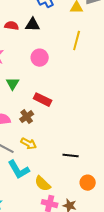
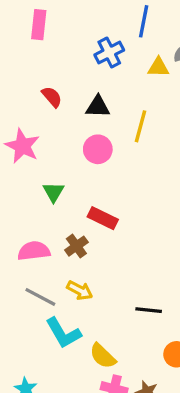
black triangle: (33, 25) -> (98, 107), moved
red semicircle: (12, 26) -> (52, 97), turned 40
yellow line: (77, 41) -> (140, 126), moved

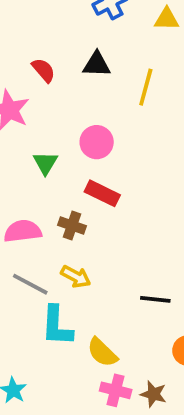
red semicircle: (52, 97) -> (44, 70), moved
pink circle: (98, 149) -> (97, 142), moved
brown cross: (76, 246) -> (72, 225), turned -35
cyan L-shape: (63, 333) -> (57, 326), turned 33

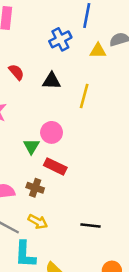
red semicircle: (44, 70) -> (16, 72), moved
green triangle: (45, 163) -> (31, 146), moved
black line: (155, 299) -> (90, 225), moved

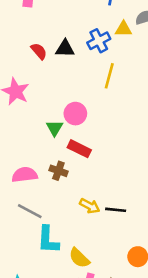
blue cross: (60, 39) -> (99, 41), moved
black triangle: (52, 81) -> (65, 49), moved
yellow arrow: (38, 222) -> (90, 206), moved

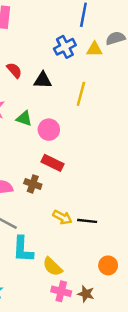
blue cross: (99, 41) -> (65, 47), moved
black triangle: (65, 49) -> (43, 80), moved
green triangle: (55, 128) -> (24, 118), moved, turned -42

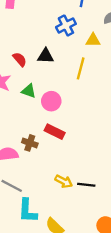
yellow triangle: (95, 49) -> (93, 40), moved
red semicircle: (14, 70) -> (20, 59), moved
brown cross: (33, 184) -> (30, 143), moved

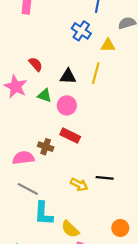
blue cross: (66, 25) -> (81, 31), turned -30
black triangle: (46, 56) -> (68, 77), moved
black line: (86, 185) -> (105, 178), moved

